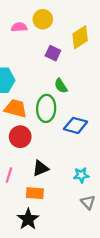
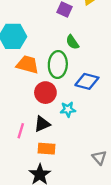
red circle: (20, 137) -> (45, 93), moved
black triangle: (41, 168) -> (42, 124), moved
cyan star: (81, 175) -> (68, 109), moved

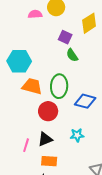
green semicircle: (72, 42) -> (72, 55), moved
cyan star: (68, 109) -> (77, 135), moved

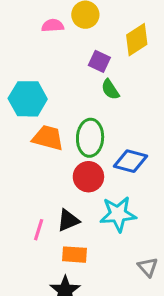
red circle: (48, 111) -> (88, 177), moved
cyan star: (77, 135) -> (118, 214), size x1.6

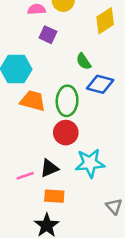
purple square: (99, 61) -> (48, 35), moved
blue diamond: (131, 161) -> (100, 84), moved
pink line: (39, 230) -> (25, 176), turned 54

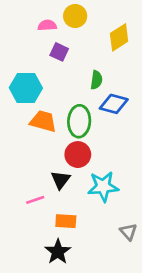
green semicircle: (84, 61) -> (96, 80), turned -138
black triangle: (49, 168) -> (60, 180), moved, turned -30

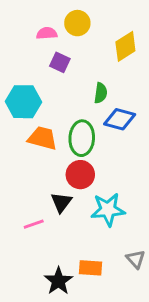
orange rectangle: (66, 221) -> (90, 268), moved

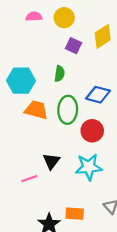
pink semicircle: (47, 33) -> (34, 16), moved
purple square: (60, 62) -> (74, 46), moved
green semicircle: (101, 93) -> (60, 74), moved
red circle: (80, 175) -> (92, 131), moved

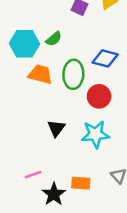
green semicircle: (60, 74) -> (54, 39), moved, turned 42
pink line: (29, 179) -> (33, 175), moved

